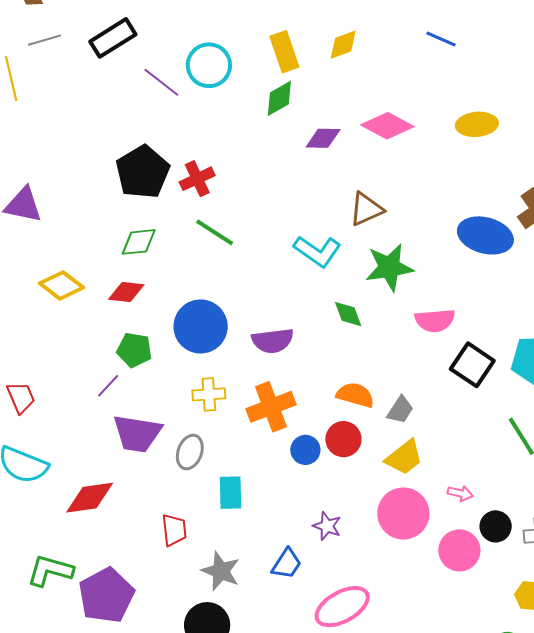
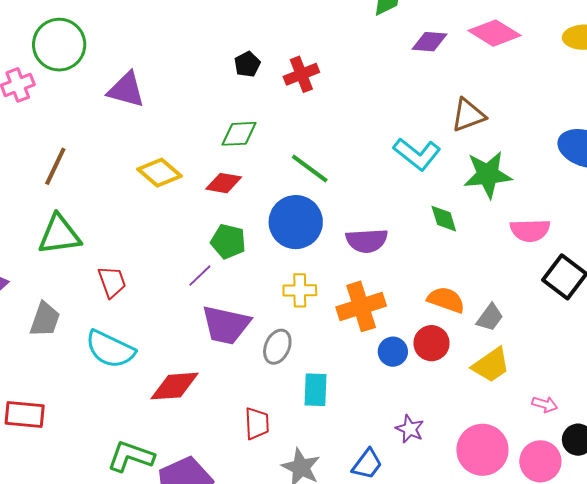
black pentagon: (143, 172) -> (247, 64), size x0.5
green line: (215, 232) -> (310, 169), moved
pink circle: (403, 513) -> (482, 450), moved

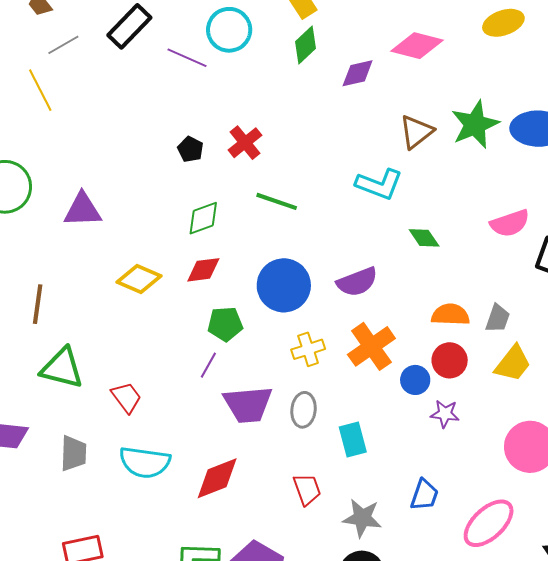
green line: (310, 169) -> (277, 201), moved
green star: (488, 175) -> (475, 124), moved
green triangle: (59, 235) -> (62, 368), turned 39
purple star: (410, 429) -> (445, 414), moved

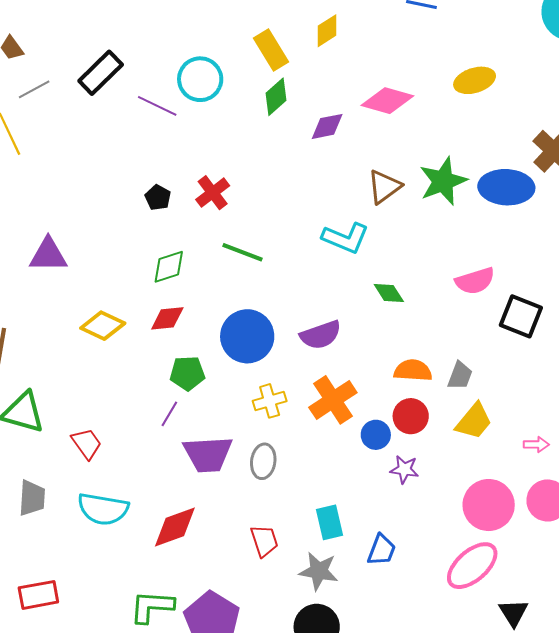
cyan rectangle: (353, 439) -> (330, 522), moved
pink ellipse: (489, 523) -> (472, 566), moved

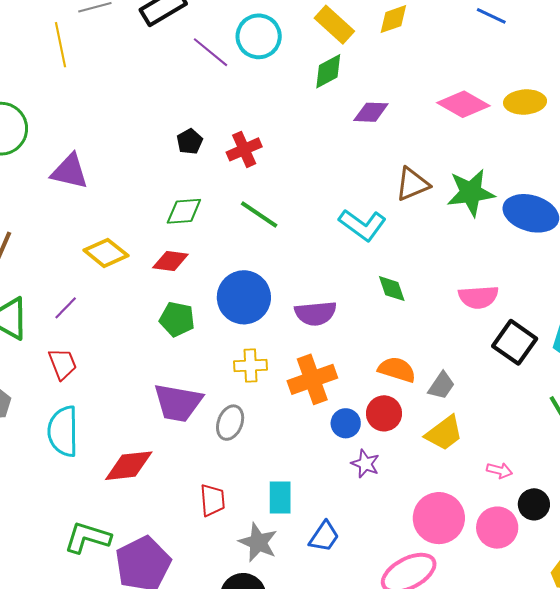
yellow rectangle: (271, 50) -> (334, 25), turned -30
pink diamond: (387, 101) -> (463, 104), moved
purple line: (169, 414) -> (66, 308), moved
cyan semicircle: (103, 509) -> (63, 431), turned 66

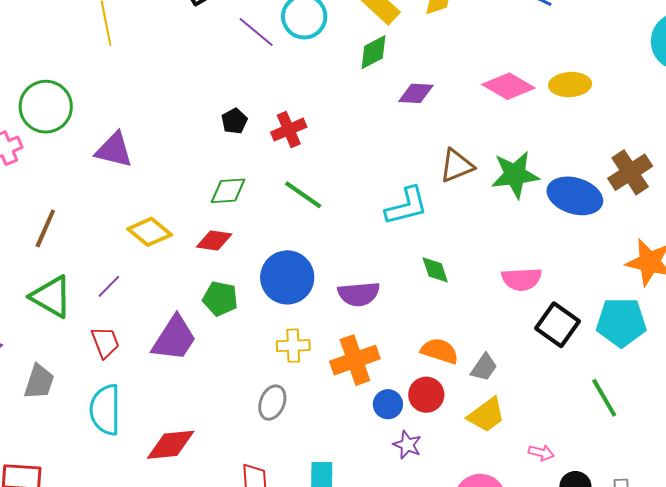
cyan L-shape: (363, 225) -> (407, 206), turned -51
purple trapezoid: (178, 403) -> (174, 338), moved, turned -68

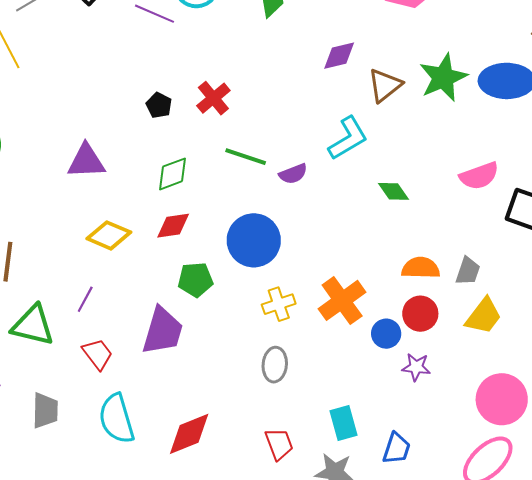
purple diamond: (416, 93) -> (339, 56), moved
purple triangle: (114, 150) -> (86, 161), moved
purple semicircle: (359, 294) -> (293, 174), moved, size x0.7

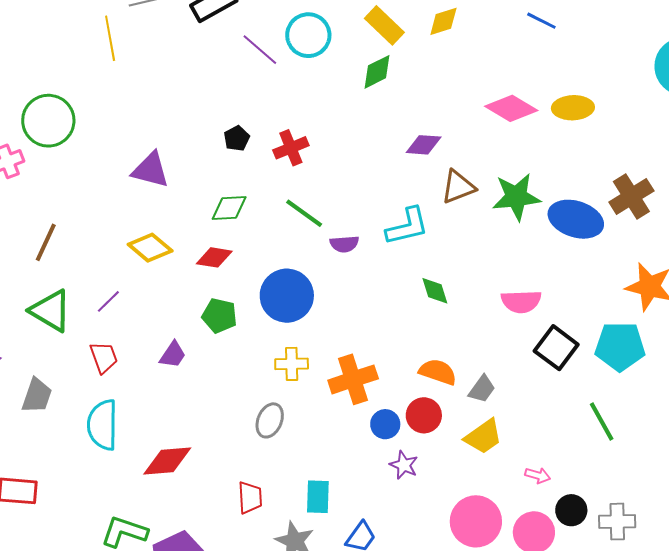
purple trapezoid: (163, 331) -> (173, 355), size x0.6

